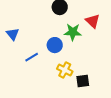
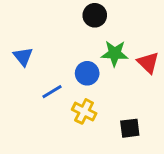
red triangle: (93, 21) -> (148, 63), moved
yellow cross: (65, 70) -> (84, 111), moved

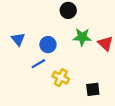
blue circle: (87, 73) -> (48, 45), moved

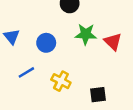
blue line: (38, 64) -> (26, 72), moved

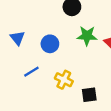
black square: (98, 95) -> (89, 95), moved

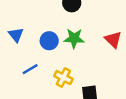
green star: (87, 36) -> (74, 38), moved

